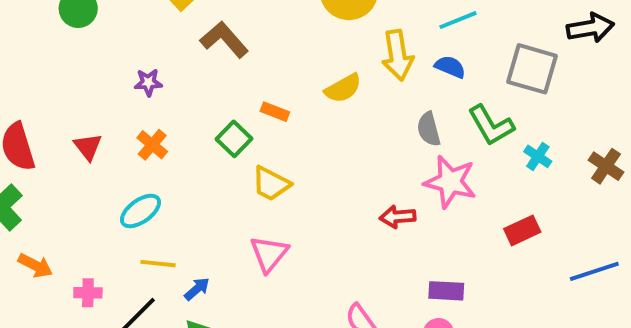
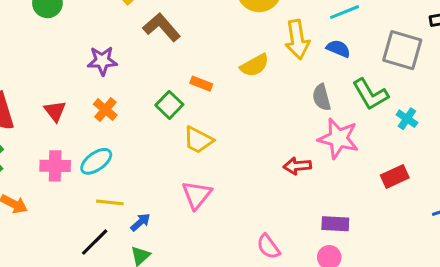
purple star: (148, 82) -> (102, 61), size x1.4
pink cross: (88, 293) -> (55, 166), moved, size x1.4

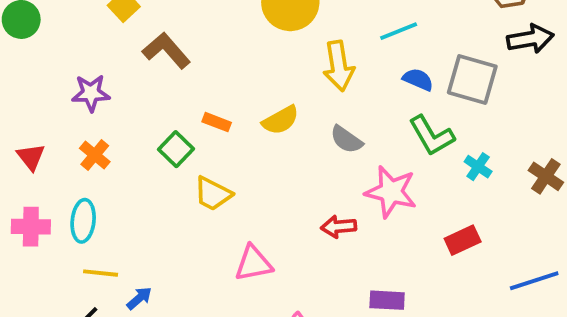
blue semicircle: (338, 49) -> (418, 79), moved
yellow semicircle: (255, 65) -> (281, 120), moved
gray semicircle: (322, 97) -> (346, 139), moved, turned -40
cyan ellipse: (96, 161) -> (83, 221), turned -48
pink triangle: (197, 195) -> (253, 263), moved, turned 40

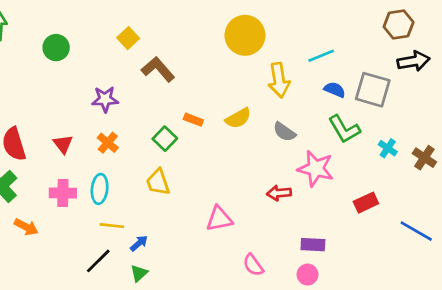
cyan cross: (478, 167) -> (388, 148), moved
yellow trapezoid: (213, 194) -> (158, 182), moved, turned 44
blue line: (534, 281) -> (416, 231), turned 48

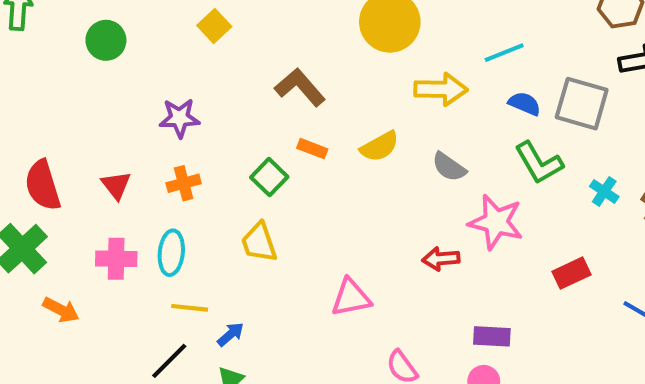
brown L-shape: (158, 69) -> (300, 87), moved
yellow arrow: (279, 80) -> (441, 89), turned -80
orange cross: (108, 143) -> (184, 183), turned 35

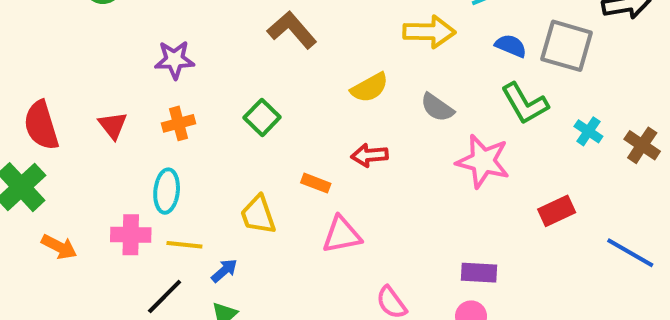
orange rectangle: (312, 149) -> (316, 183), moved
yellow trapezoid: (259, 242) -> (258, 215), moved
pink cross: (116, 259) -> (131, 235), moved
red arrow: (441, 259) -> (370, 155), moved

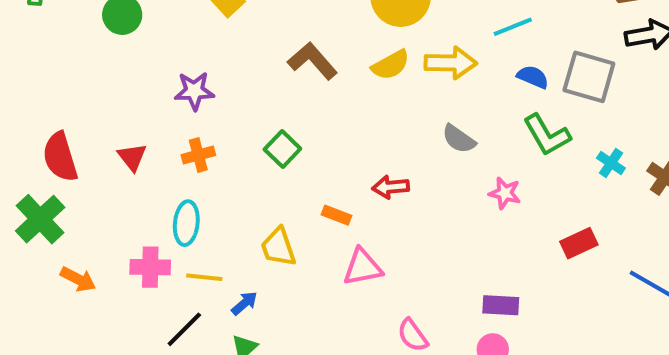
yellow semicircle: (370, 88) -> (391, 65), moved
pink star: (483, 161) -> (505, 193), size x0.6

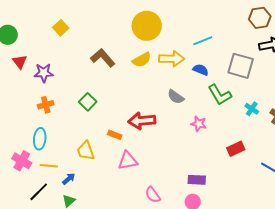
blue semicircle: (533, 77) -> (201, 70), moved
red triangle: (132, 157) -> (20, 62), moved
red arrow: (391, 187) -> (142, 121), size x1.5
pink cross: (150, 267) -> (22, 161), turned 30

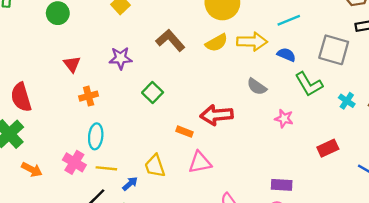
red triangle: (20, 62) -> (72, 64), moved
purple star: (44, 73) -> (121, 58), moved
orange cross: (46, 105) -> (89, 96), moved
yellow trapezoid: (86, 151) -> (155, 166), moved

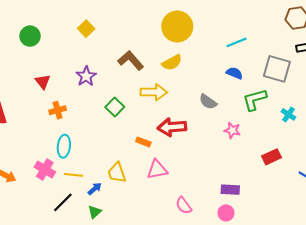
yellow arrow: (252, 42) -> (154, 92), moved
purple star: (121, 58) -> (86, 76), turned -30
green L-shape: (309, 84) -> (255, 100), turned 105

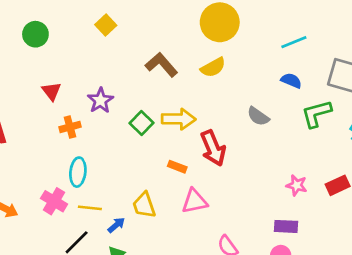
purple star: (86, 76) -> (100, 100), moved
yellow arrow: (154, 92) -> (179, 119), moved
red arrow: (172, 127) -> (213, 148), turned -108
pink star: (232, 130) -> (297, 185), moved

